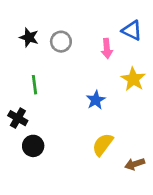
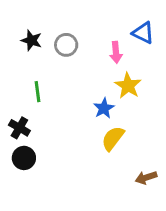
yellow star: (133, 79) -> (128, 86), moved
yellow semicircle: (103, 145) -> (113, 138), moved
black circle: (33, 146) -> (24, 158), moved

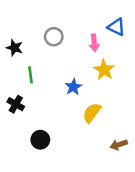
black star: (31, 40) -> (15, 48), moved
blue star: (104, 108) -> (73, 87), moved
black circle: (24, 158) -> (40, 140), moved

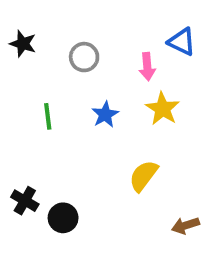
black star: (15, 48) -> (23, 44), moved
blue star: (73, 87) -> (105, 114), moved
black cross: (16, 104) -> (25, 201), moved

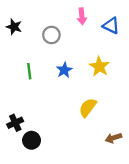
pink arrow: (147, 67) -> (82, 16), moved
black cross: (25, 201) -> (15, 123), turned 35
black circle: (63, 218) -> (32, 140), moved

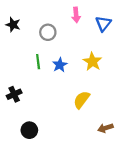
blue triangle: (111, 26) -> (103, 24), turned 42
green line: (29, 71) -> (38, 62), moved
black cross: (15, 123) -> (14, 94), moved

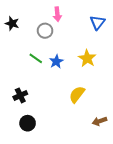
pink arrow: (76, 15) -> (57, 14), moved
green line: (38, 62) -> (36, 58), turned -48
black cross: (14, 94) -> (20, 95), moved

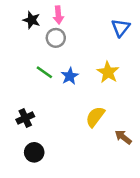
pink arrow: (57, 14) -> (58, 15), moved
black star: (12, 23) -> (32, 20), moved
brown arrow: (99, 121) -> (123, 137), moved, turned 56

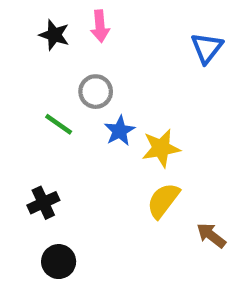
gray circle: (56, 38) -> (96, 92), moved
green line: (44, 72) -> (59, 124), moved
yellow star: (108, 72) -> (161, 148), moved, turned 30

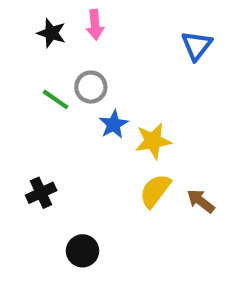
green line: (59, 124) -> (56, 99), moved
brown arrow: (211, 235) -> (201, 201), moved
black circle: (59, 262) -> (83, 251), moved

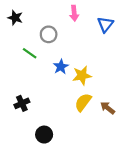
pink arrow: (95, 25) -> (74, 13), moved
black star: (51, 33) -> (15, 18), moved
gray circle: (91, 87) -> (49, 34), moved

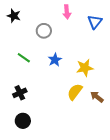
green line: (30, 53) -> (24, 58), moved
yellow star: (82, 76) -> (85, 68), moved
black circle: (44, 135) -> (23, 121), moved

